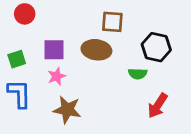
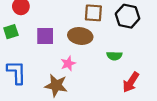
black hexagon: (156, 47) -> (128, 16), moved
green square: (17, 59) -> (11, 32), moved
pink star: (57, 76) -> (68, 63), moved

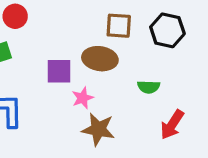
purple square: (45, 36) -> (59, 71), moved
brown star: (56, 85) -> (98, 129), moved

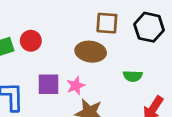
red circle: (15, 16) -> (31, 41), moved
purple square: (59, 71) -> (48, 84), moved

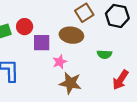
brown square: (107, 23) -> (84, 13), turned -36
purple square: (48, 84) -> (42, 43), moved

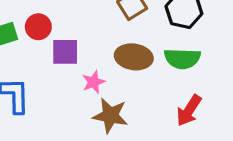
brown ellipse: (71, 35) -> (134, 57), moved
green semicircle: (105, 54) -> (182, 59), moved, size x1.5

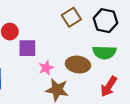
brown ellipse: (134, 57) -> (78, 65), moved

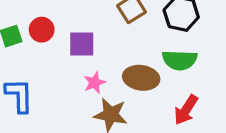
purple square: (27, 48) -> (82, 44), moved

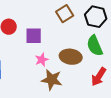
green semicircle: (180, 60) -> (95, 46), turned 65

